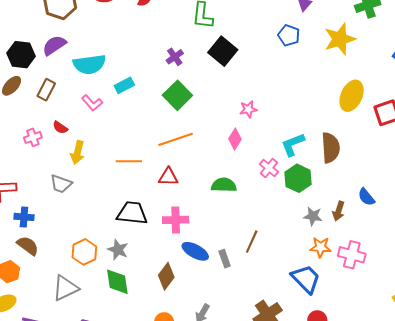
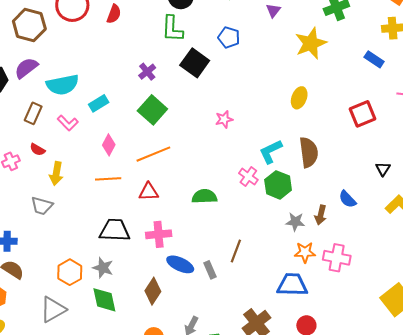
blue pentagon: (289, 35) -> (229, 37), moved
brown rectangle: (46, 90) -> (33, 113), moved
yellow ellipse: (352, 96) -> (299, 98), moved, size x0.7
pink diamond: (235, 139) -> (109, 145), moved
blue trapezoid: (306, 279) -> (292, 285), turned -40

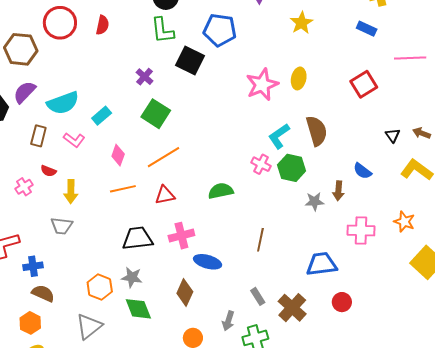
blue pentagon: (229, 37) -> (220, 30), size x1.5
yellow star: (311, 43) -> (301, 23), size x0.7
pink star: (224, 119) -> (262, 85), moved, size x1.8
orange star: (305, 252) -> (404, 222), moved, turned 30
gray rectangle: (210, 270) -> (258, 296), moved

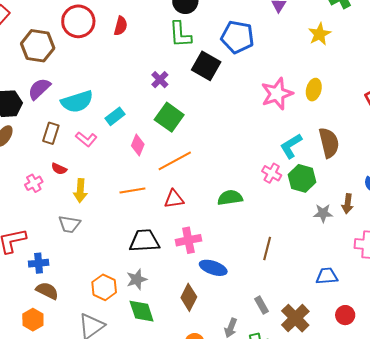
pink diamond: (118, 155) -> (138, 145), moved
blue trapezoid: (322, 264) -> (327, 276), size x0.7
gray star: (132, 277) -> (137, 279), turned -30

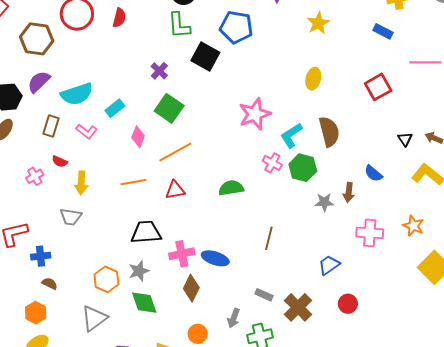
pink star: (277, 94) -> (255, 114), moved
pink cross: (188, 240) -> (182, 254), moved
blue trapezoid: (327, 276) -> (329, 265), turned -30
brown semicircle: (47, 291) -> (50, 284), size x0.7
gray rectangle: (261, 305) -> (264, 295), turned -36

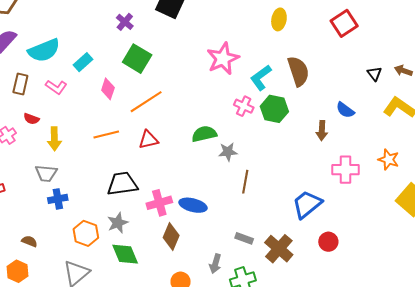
gray star: (324, 202) -> (228, 152), moved
blue cross: (41, 256) -> (58, 199), moved
blue trapezoid: (329, 265) -> (307, 204), size x1.4

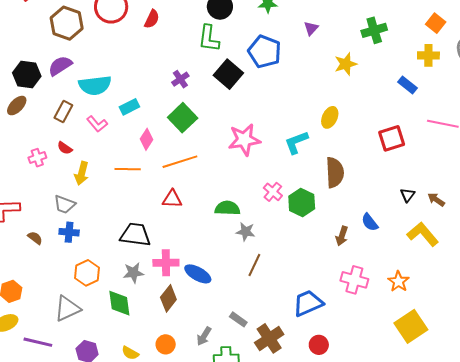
pink star: (223, 59) -> (244, 140), moved
cyan L-shape: (261, 77) -> (296, 142), moved
orange line: (106, 135) -> (128, 169), moved
gray star: (118, 223) -> (133, 273), moved
brown semicircle: (29, 241) -> (35, 238), moved

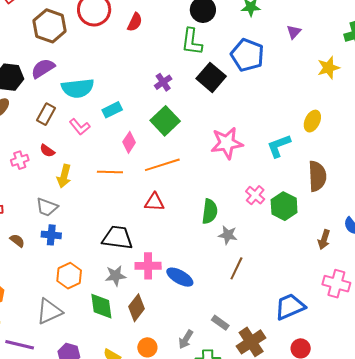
green semicircle: (227, 208) -> (210, 211), turned 95
brown diamond: (168, 298) -> (136, 308), moved

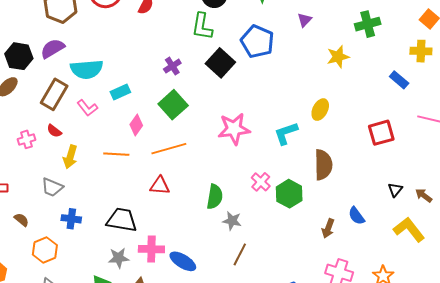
brown rectangle: (46, 114) -> (54, 94), size x1.4
blue cross: (51, 235) -> (71, 219), moved
orange hexagon: (69, 276) -> (45, 250), moved

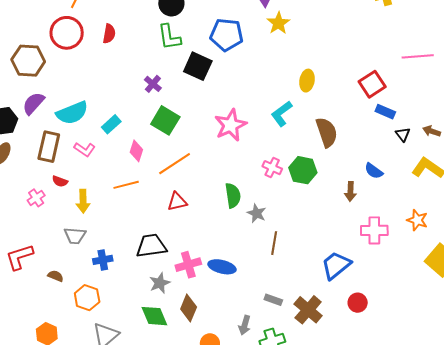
yellow star: (338, 57) -> (278, 23), moved
blue rectangle: (399, 80) -> (385, 112), moved
gray star: (232, 221) -> (257, 213), turned 30

